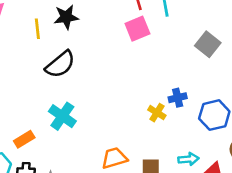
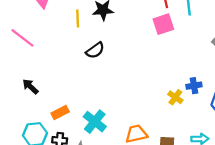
black semicircle: (60, 64) -> (95, 50), size x0.7
cyan cross: (62, 116) -> (95, 122), moved

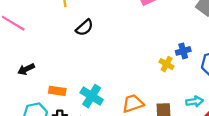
black arrow: (30, 87) -> (26, 69), turned -63
orange rectangle: (60, 112) -> (57, 91), turned 42

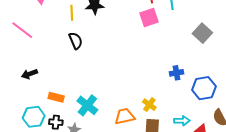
black semicircle: (84, 28) -> (76, 41), moved, turned -78
yellow cross: (167, 64) -> (149, 105), moved

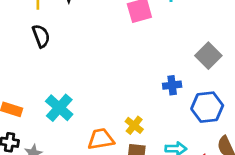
gray square: (202, 33) -> (208, 56), moved
cyan cross: (87, 105) -> (59, 108), moved

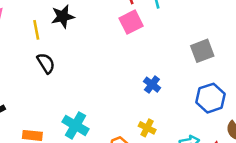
gray square: (208, 56) -> (202, 51), turned 35
blue cross: (172, 85) -> (152, 85), moved, turned -35

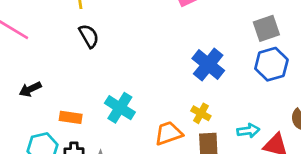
blue cross: (152, 85) -> (208, 64), size x1.6
blue hexagon: (211, 98) -> (271, 64), moved

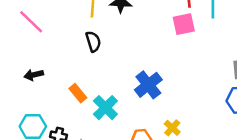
blue cross: (208, 64) -> (148, 85), moved
orange rectangle: (71, 117) -> (78, 93), moved, turned 30

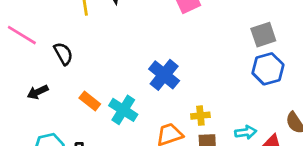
black semicircle: (93, 42) -> (63, 54), moved
yellow cross: (172, 128) -> (200, 116), turned -35

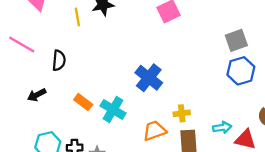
black semicircle: (63, 54) -> (59, 60), turned 36

